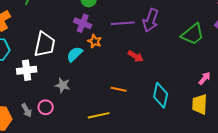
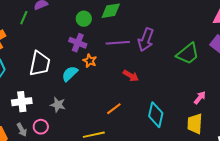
white cross: (27, 70) -> (22, 102), moved
orange line: (119, 89) -> (114, 109), turned -49

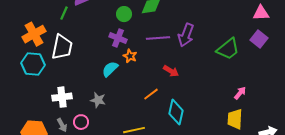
white trapezoid: (40, 64) -> (62, 47), moved
orange line: (114, 109) -> (151, 94), moved
cyan diamond: (156, 115) -> (176, 112), moved

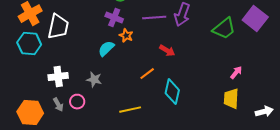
purple square: (259, 39) -> (255, 19), size x1.4

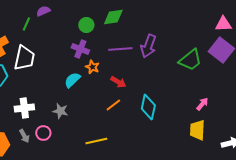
red arrow: (167, 51) -> (118, 82), moved
cyan diamond: (172, 92) -> (148, 107), moved

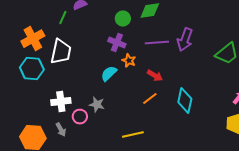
pink circle: (43, 133) -> (80, 117), moved

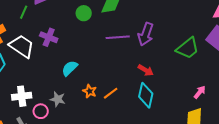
purple cross: (117, 43) -> (49, 37), moved
white trapezoid: (61, 52) -> (22, 46), turned -68
orange star: (129, 61) -> (90, 91), moved
red arrow: (155, 76) -> (146, 70), moved

